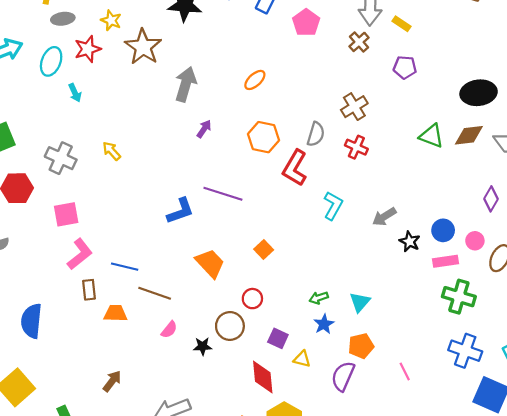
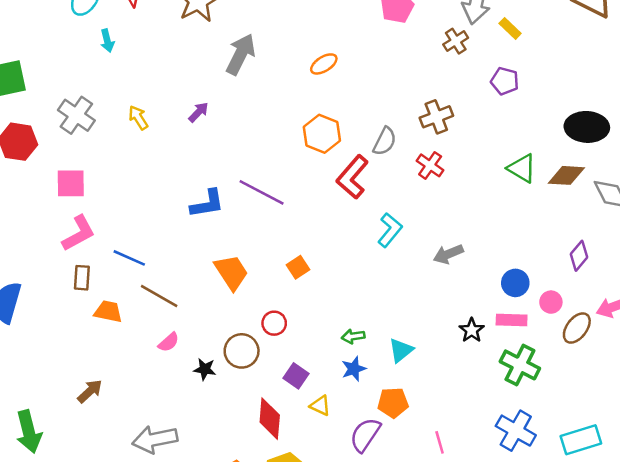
purple arrow: (204, 129) -> (198, 112), moved
black star: (410, 242) -> (472, 330), moved

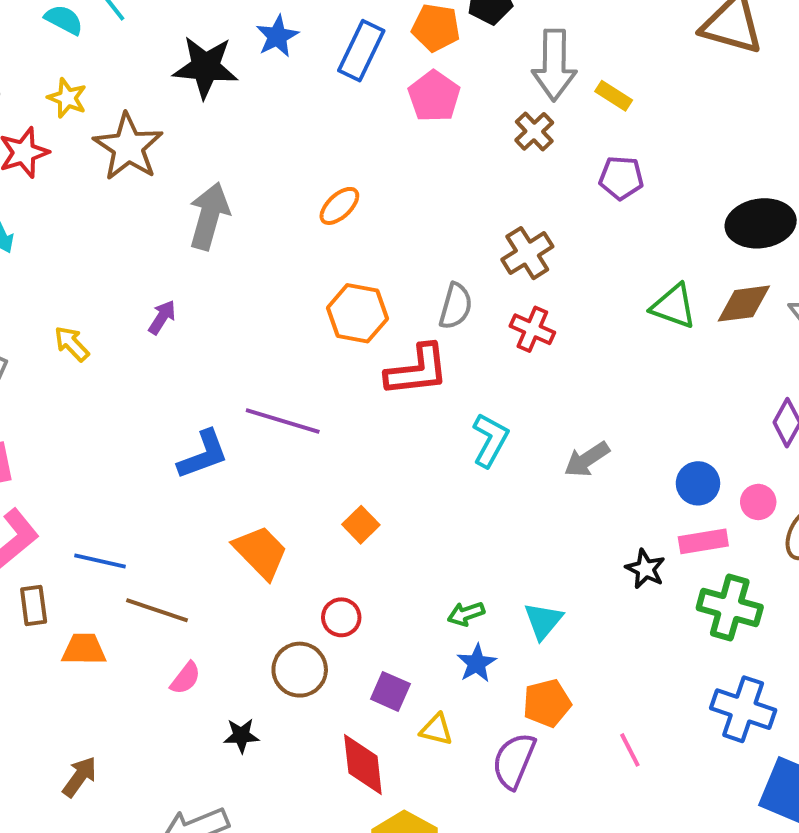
red L-shape: (352, 177) -> (417, 370), turned -126
black star: (205, 369) -> (241, 736), moved

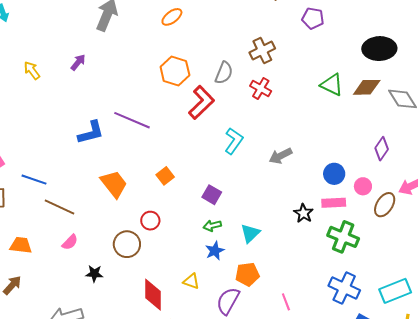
red L-shape: (417, 370) -> (201, 102), turned -44
orange trapezoid: (84, 649) -> (21, 245), moved
purple square: (390, 691) -> (212, 195), moved

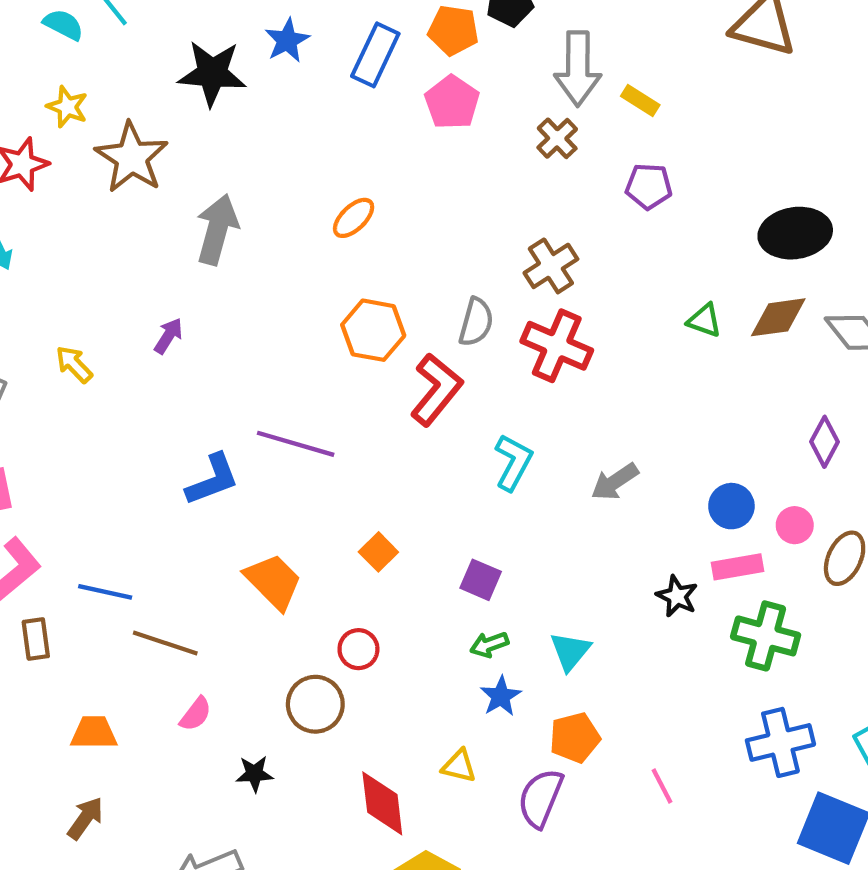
green triangle: (332, 85) -> (704, 320), size x0.7
red cross: (261, 88) -> (557, 346), size x1.5
blue cross: (344, 288) -> (780, 742), turned -32

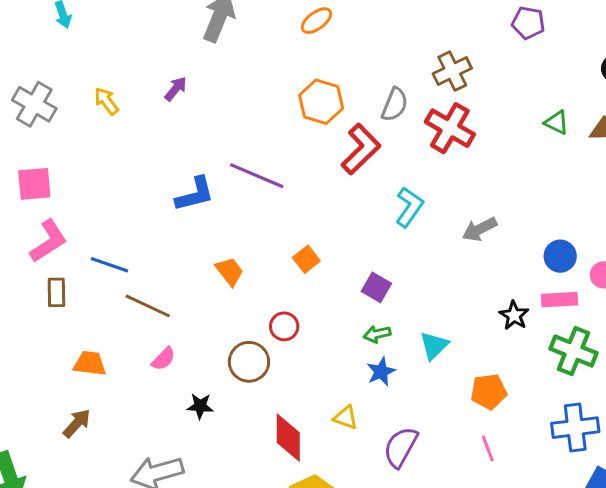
orange trapezoid: (273, 581) -> (230, 271), size x0.7
orange pentagon: (575, 738) -> (489, 392), moved

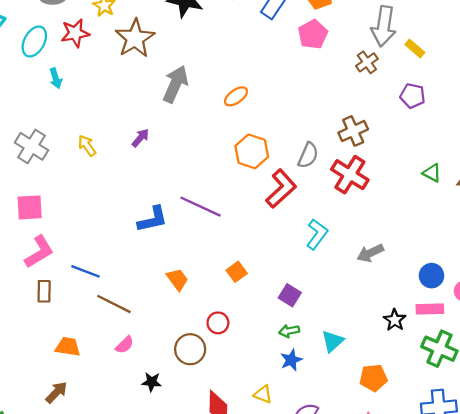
orange ellipse: (317, 21) -> (236, 96), moved

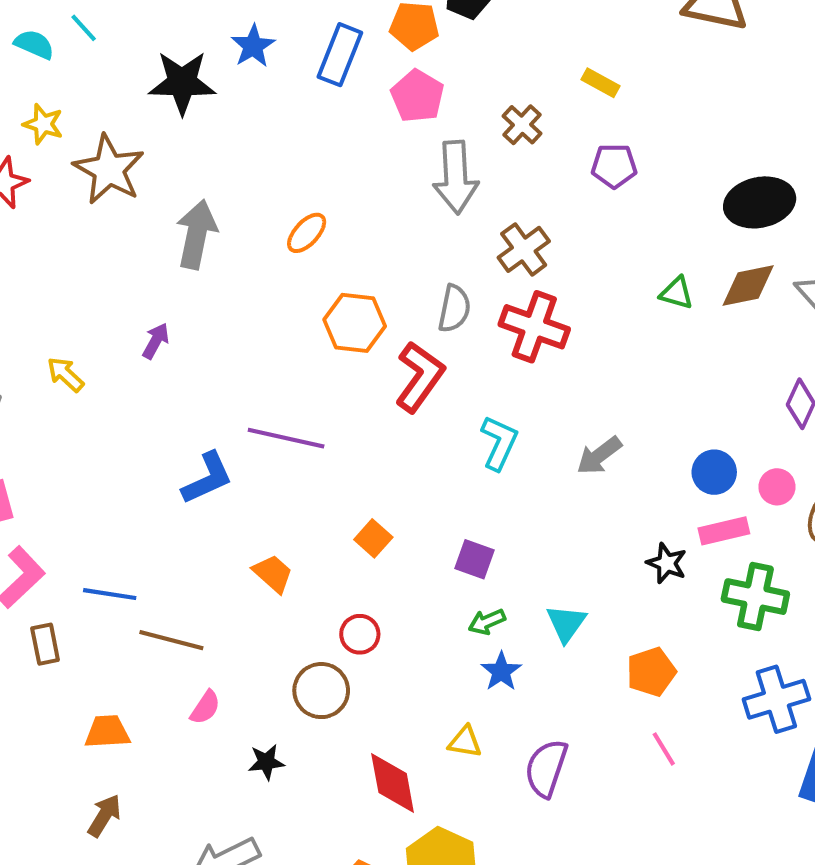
gray arrow: (384, 26) -> (456, 177), moved

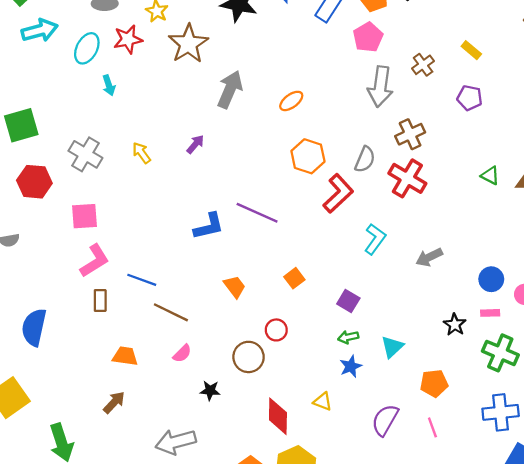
pink rectangle: (724, 531) -> (490, 313), size x0.7
purple semicircle: (546, 768) -> (385, 420), moved

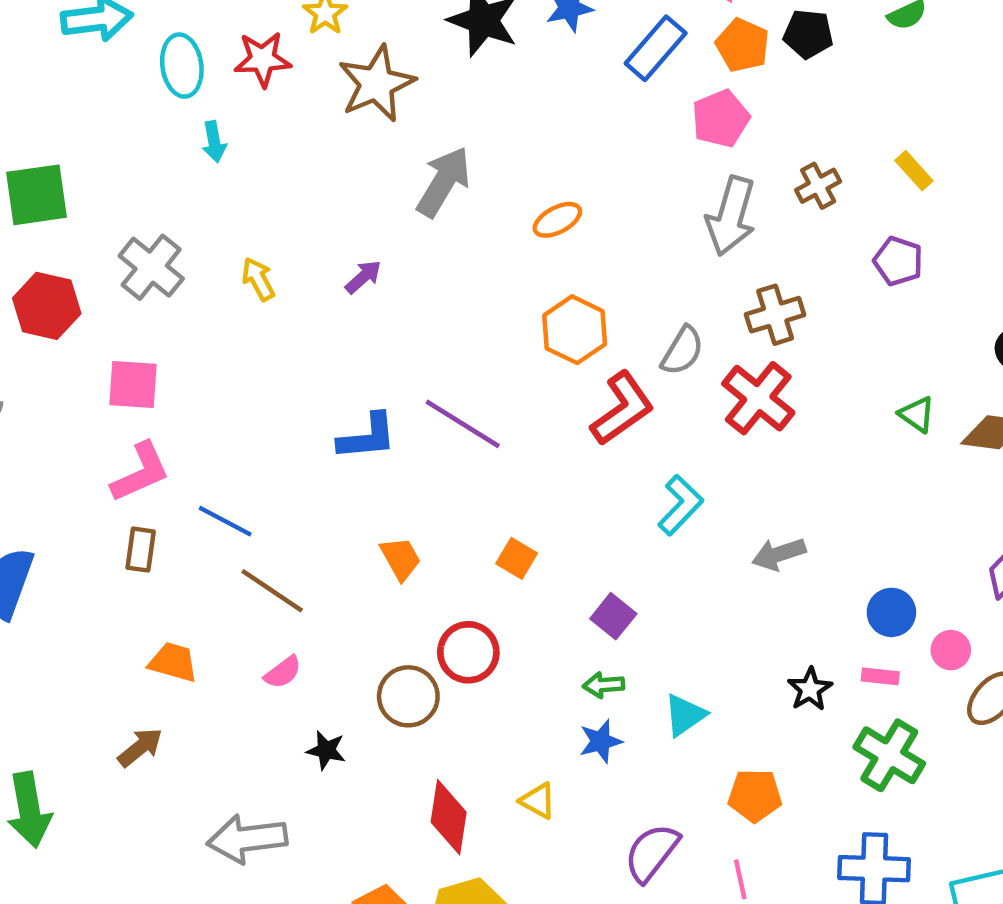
cyan ellipse: (87, 48) -> (182, 66), turned -44
orange square: (294, 278) -> (517, 558), turned -30
red circle: (276, 330) -> (468, 652), size x1.4

